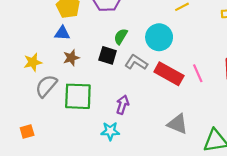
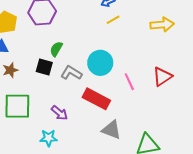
cyan circle: (159, 37) -> (100, 63), moved
red rectangle: (169, 74) -> (96, 99), moved
purple arrow: (122, 105) -> (59, 113), turned 114

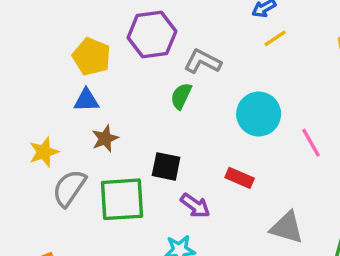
black square: (44, 67) -> (166, 166), moved
gray L-shape: (71, 73) -> (203, 61), moved
red rectangle: (96, 99) -> (240, 178), moved, size x0.6

